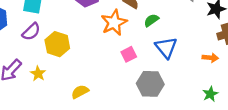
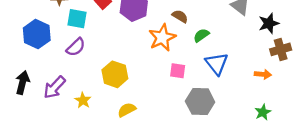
yellow hexagon: (57, 44) -> (115, 74), moved
pink square: (129, 54) -> (178, 71), turned 35
yellow star: (38, 74) -> (83, 100), moved

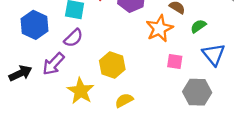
black arrow: (22, 83) -> (20, 73), turned 50
purple arrow: (54, 87) -> (53, 64), moved
yellow star: (83, 100) -> (80, 91), size x1.6

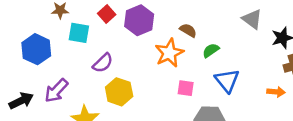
purple semicircle: (73, 38) -> (103, 63), moved

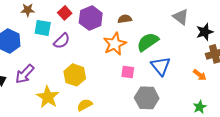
brown semicircle: (188, 30) -> (125, 19), moved, turned -40
green semicircle: (211, 50) -> (148, 42), size x1.6
purple semicircle: (103, 63) -> (62, 41), moved
orange arrow: (276, 92) -> (200, 75), turned 32

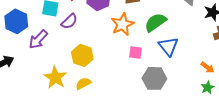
purple arrow: (25, 74) -> (38, 39), moved
orange arrow: (200, 75) -> (208, 67), moved
yellow semicircle: (85, 105) -> (83, 83), moved

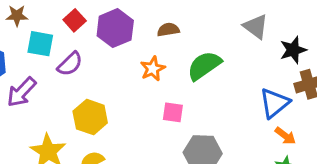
orange star: (122, 24) -> (153, 69), size x0.7
blue triangle: (168, 46) -> (274, 103), moved, turned 30

